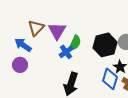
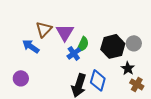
purple circle: (20, 65) -> (21, 78), moved
blue diamond: (110, 79) -> (98, 80), moved

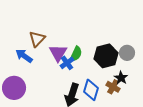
purple triangle: (65, 32) -> (58, 53), moved
purple circle: (21, 78) -> (14, 88), size x1.5
brown cross: (137, 84) -> (113, 87), moved

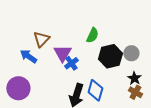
green semicircle: (76, 54) -> (92, 35), moved
black star: (121, 78) -> (134, 78), moved
brown cross: (113, 87) -> (135, 92), moved

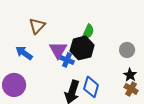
brown triangle: (41, 39) -> (37, 26), moved
black hexagon: (110, 56) -> (82, 48), moved
blue cross: (71, 63) -> (67, 60), turned -32

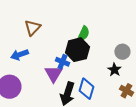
purple triangle: (58, 50) -> (53, 74), moved
blue arrow: (24, 53) -> (19, 55), turned -54
black star: (130, 75) -> (114, 70), moved

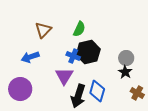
green semicircle: (83, 34) -> (79, 29), moved
gray circle: (122, 52) -> (126, 58), moved
blue cross: (62, 62) -> (73, 56), moved

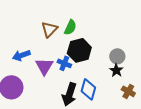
brown triangle: (43, 30) -> (49, 29), moved
blue cross: (73, 56) -> (64, 63), moved
purple triangle: (64, 76) -> (44, 66), moved

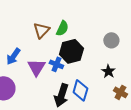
blue arrow: (21, 55) -> (13, 56), turned -36
gray circle: (117, 56) -> (111, 40), moved

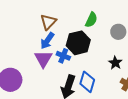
green semicircle: (62, 28) -> (91, 20), moved
blue arrow: (13, 56) -> (47, 41), moved

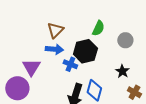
blue arrow: (47, 41) -> (54, 49), turned -120
purple triangle: (43, 59) -> (31, 67), moved

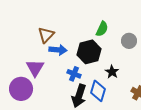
brown triangle: (55, 30) -> (46, 35), moved
blue cross: (70, 64) -> (74, 74), moved
black star: (122, 71) -> (112, 72), moved

